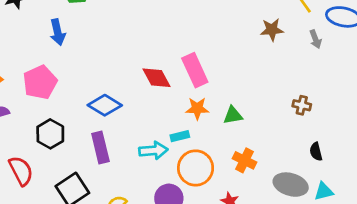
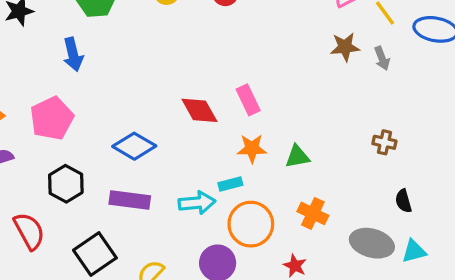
gray arrow: (315, 39) -> (382, 58), moved
pink rectangle: (195, 70) -> (248, 100), size x0.7
purple rectangle: (100, 147) -> (130, 200), turned -68

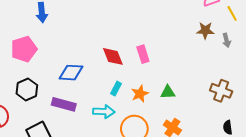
brown cross: (384, 142) -> (221, 91), size x1.5
blue diamond: (134, 146) -> (71, 73), turned -35
orange star: (252, 149) -> (140, 94), moved, turned -30
cyan rectangle: (230, 184) -> (116, 89), moved, turned -56

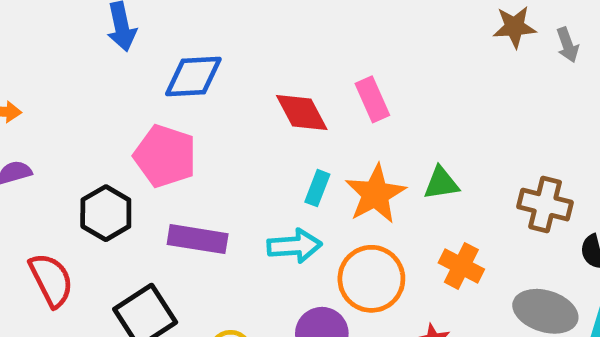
pink pentagon: (24, 49) -> (165, 156), moved, turned -30
blue diamond: (71, 73) -> (193, 77), moved
brown cross: (221, 91) -> (545, 205), moved
orange star: (140, 94) -> (375, 194), size x1.4

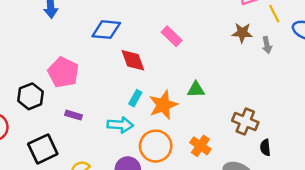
blue diamond: (193, 77) -> (106, 30), moved
pink rectangle: (372, 99) -> (172, 36), moved, turned -30
green triangle: (441, 183) -> (196, 90), moved
purple rectangle: (198, 239) -> (74, 115), size x0.6

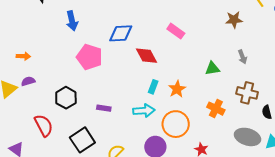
gray arrow: (267, 45) -> (242, 57), moved
pink pentagon: (63, 72) -> (89, 57), moved
green triangle: (196, 90) -> (212, 69), moved
orange star: (163, 105) -> (177, 89), size x0.7
orange cross: (200, 146) -> (216, 109), moved

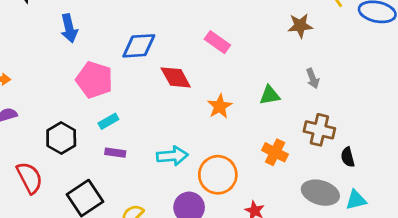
cyan rectangle: (153, 87) -> (108, 121), moved, turned 40
orange star: (177, 89) -> (220, 106), moved

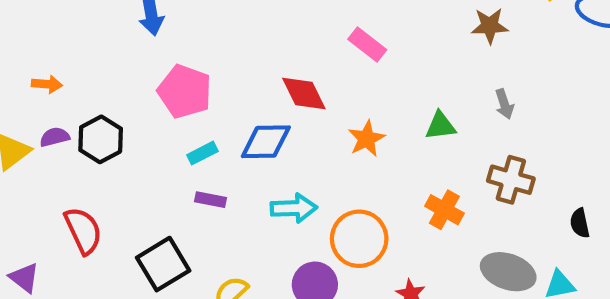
blue diamond: (139, 46) -> (266, 142), moved
black hexagon: (61, 138) -> (101, 139), moved
black semicircle: (348, 157) -> (580, 223), moved

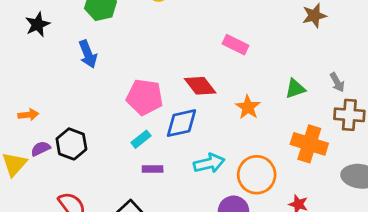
pink pentagon: (185, 91) -> (145, 97), moved
gray arrow: (504, 104) -> (337, 82), moved
orange cross: (444, 210) -> (309, 144), size x1.4

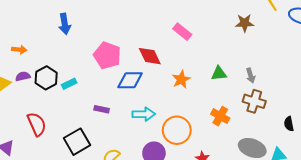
blue arrow: (88, 54) -> (65, 24), moved
cyan rectangle: (141, 139) -> (69, 84), moved
orange cross: (309, 144) -> (220, 116), size x0.7

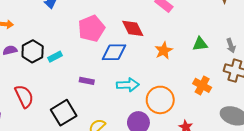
pink pentagon: (107, 55) -> (91, 28), turned 30

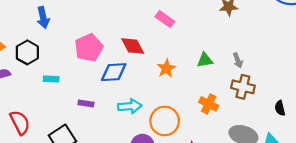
black hexagon: (33, 51) -> (27, 52), moved
cyan rectangle: (55, 57) -> (51, 79), turned 32

